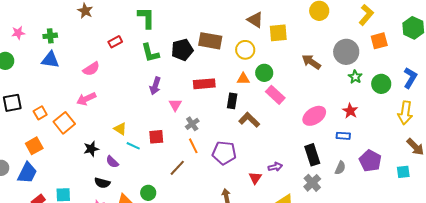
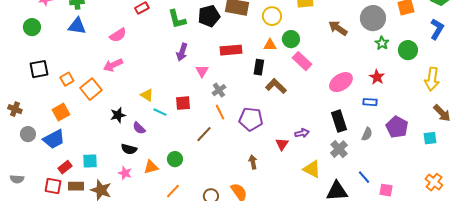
blue L-shape: (410, 78) -> (437, 29), moved
blue trapezoid: (27, 173) -> (54, 139), turned 35

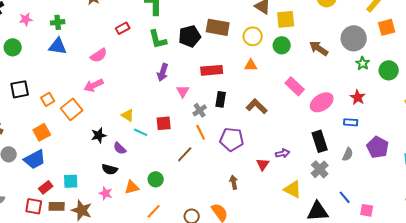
green circle: (291, 39) -> (282, 45), moved
pink rectangle: (302, 61) -> (295, 86), moved
black rectangle: (259, 67) -> (221, 99), moved

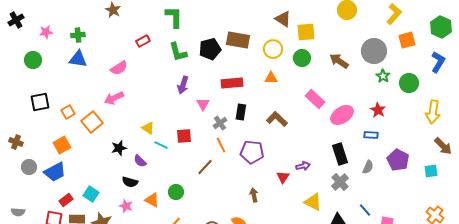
cyan square: (71, 181) -> (91, 194), turned 35
orange triangle: (132, 187) -> (152, 200), turned 42

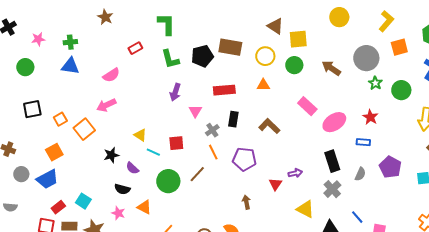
green circle: (176, 192) -> (168, 181), moved, size x1.5
gray semicircle: (18, 212) -> (10, 207), moved

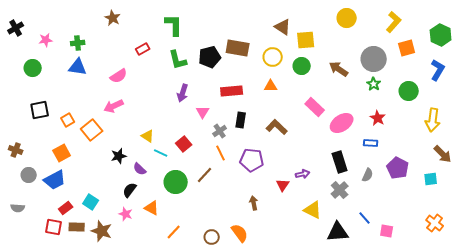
green star: (375, 83) -> (374, 84), moved
red square: (176, 143) -> (184, 144), turned -35
black semicircle: (122, 189) -> (130, 190), turned 112

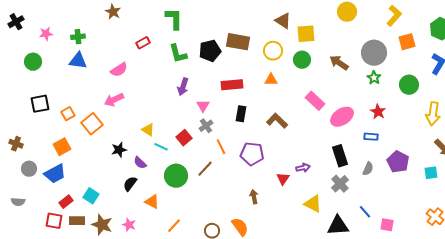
gray cross: (220, 131) -> (206, 126), moved
pink star: (126, 214) -> (129, 225), moved

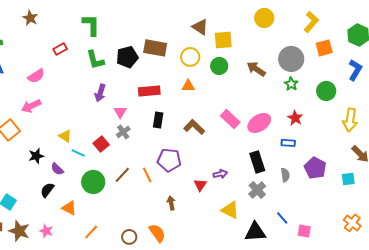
pink rectangle: (315, 101) -> (230, 119), moved
orange line: (221, 147) -> (147, 175), moved
gray semicircle: (368, 169) -> (285, 175), turned -32

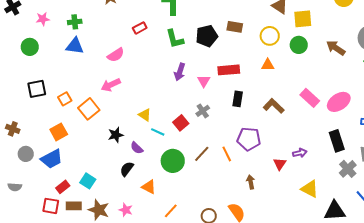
brown rectangle: (155, 48) -> (235, 27), size x0.7
pink triangle: (120, 112) -> (204, 81), moved
gray cross: (257, 190) -> (348, 169), moved

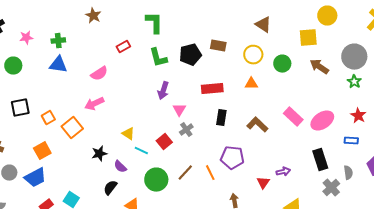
yellow square: (303, 19) -> (308, 38), moved
pink triangle: (204, 81) -> (179, 110), moved

